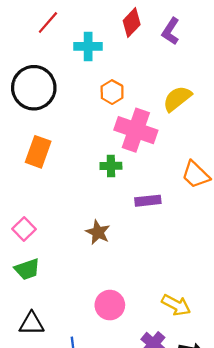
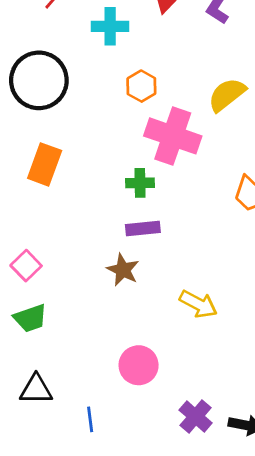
purple rectangle: (148, 201) -> (143, 229), moved
yellow arrow: (176, 305) -> (198, 304), moved

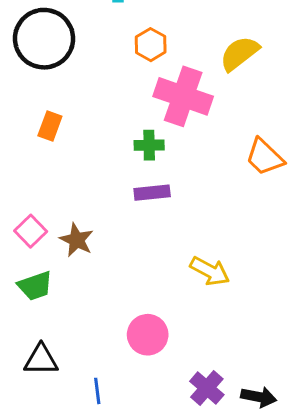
orange rectangle: (45, 164) -> (50, 126), size x0.7
brown star: (123, 270) -> (77, 240), moved

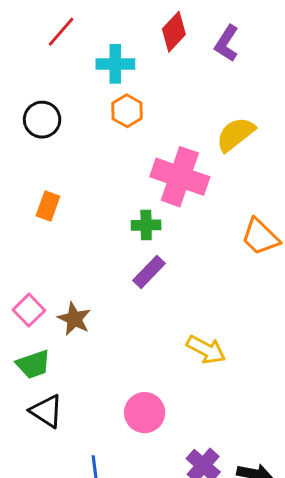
black circle: (44, 39) -> (42, 120), size x0.6
orange hexagon: (151, 45) -> (127, 111), moved
purple rectangle: (152, 193) -> (149, 272), turned -40
black triangle: (41, 360) -> (46, 411), moved, turned 33

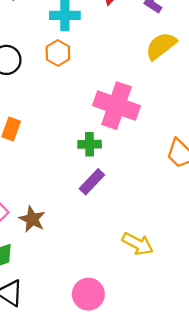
orange hexagon: (127, 111) -> (58, 53), moved
yellow semicircle: (235, 134) -> (161, 46), moved

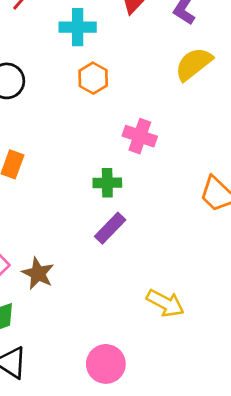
orange hexagon: (58, 53) -> (93, 78), moved
pink cross: (116, 106) -> (140, 136), size x0.6

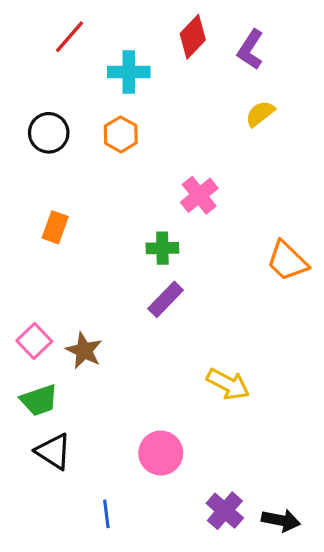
yellow semicircle: (194, 64) -> (260, 114), size x0.7
orange hexagon: (93, 78) -> (121, 134), moved
pink cross: (140, 136) -> (199, 195), turned 32

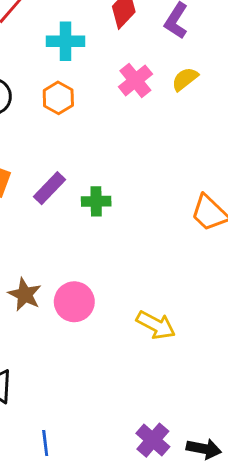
pink cross: (199, 195) -> (135, 80), moved
purple rectangle: (166, 299) -> (50, 188), moved
pink circle: (161, 453) -> (74, 302), moved

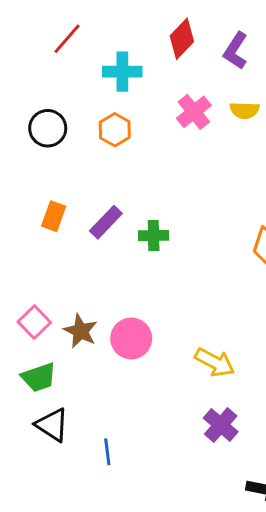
yellow semicircle: (185, 79) -> (245, 110), turned -140
purple cross: (153, 440) -> (221, 425), moved
blue line: (45, 443) -> (107, 452), moved

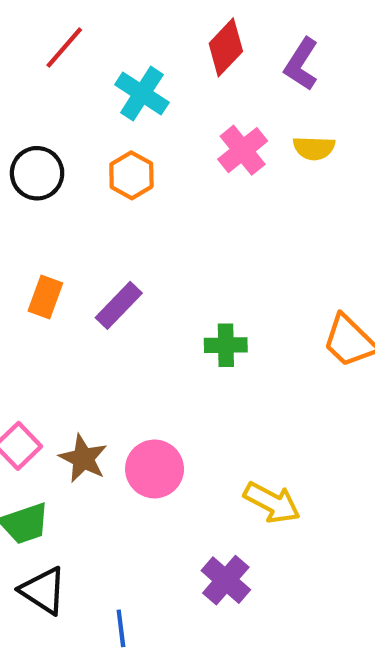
cyan cross: (122, 72) -> (142, 94), turned 33
green cross: (154, 236) -> (226, 345), moved
purple cross: (221, 425) -> (226, 580), moved

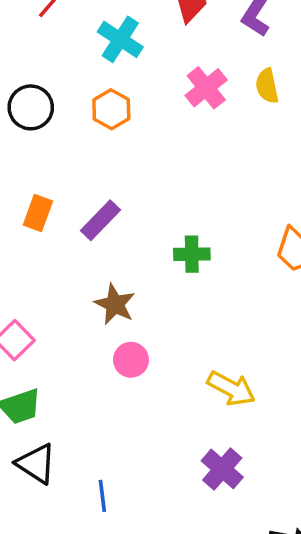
yellow semicircle: (314, 148) -> (267, 86), turned 76
brown star: (83, 458) -> (115, 304), moved
pink circle: (155, 469) -> (131, 360), size x0.7
purple cross: (226, 580) -> (222, 469), moved

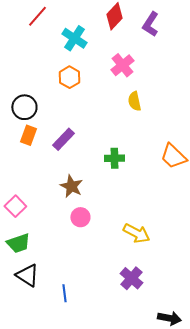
yellow semicircle: (267, 86) -> (134, 101), moved
black circle: (31, 107) -> (24, 107), moved

